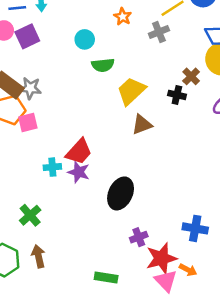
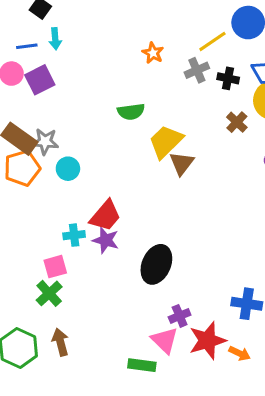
cyan circle: (85, 39) -> (68, 169), moved
black cross: (177, 95) -> (228, 78), moved
pink square: (28, 122) -> (55, 267), moved
brown triangle: (142, 125) -> (182, 163), moved, turned -30
pink triangle: (166, 281) -> (165, 340), moved

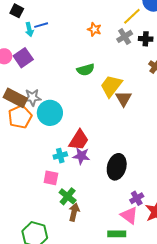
blue line: (27, 46) -> (41, 25), moved
cyan circle: (68, 169) -> (50, 113), size x1.6
pink square: (55, 267) -> (51, 178), turned 35
green cross: (49, 293) -> (68, 196), moved
brown arrow: (60, 342) -> (74, 212), moved, turned 36

